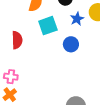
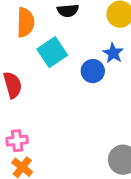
blue star: (77, 19) -> (113, 53), moved

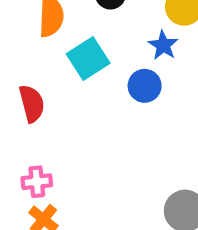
blue star: (113, 53) -> (163, 45), moved

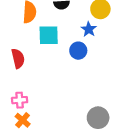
cyan square: (88, 59) -> (49, 35), turned 30

